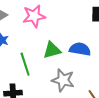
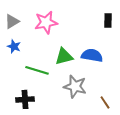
green line: (25, 64) -> (37, 70), turned -55

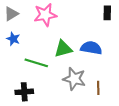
brown line: (105, 102) -> (98, 88), moved, turned 32

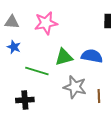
gray triangle: (11, 14) -> (12, 22), turned 35

